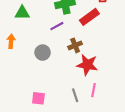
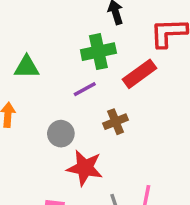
red star: (87, 65) -> (85, 168), moved

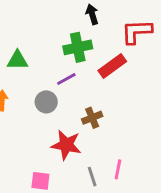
brown cross: (116, 122) -> (92, 118), moved
gray circle: (61, 134) -> (46, 102), moved

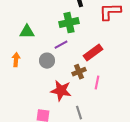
red rectangle: (112, 66) -> (93, 53), moved
pink line: (118, 169) -> (97, 83), moved

